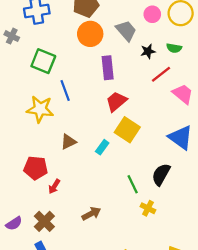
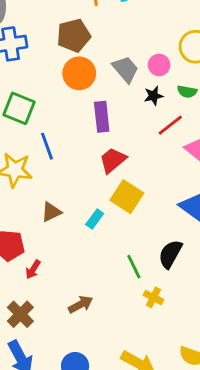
pink circle: (152, 14) -> (159, 65), moved

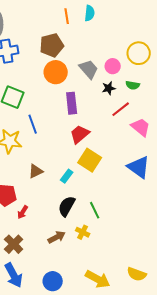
black semicircle: (170, 254) -> (67, 206), moved
yellow cross: (153, 297) -> (83, 232), moved

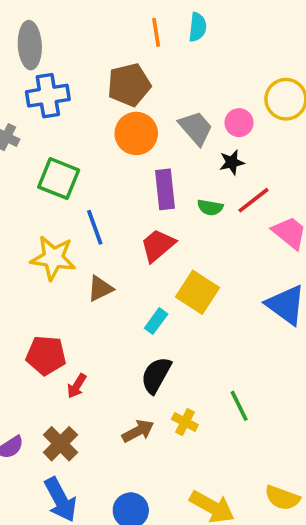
green semicircle: (133, 85) -> (210, 207), moved
red trapezoid: (80, 134) -> (158, 245), moved
brown triangle: (36, 171) -> (100, 289), moved
green line: (95, 210) -> (239, 406), moved

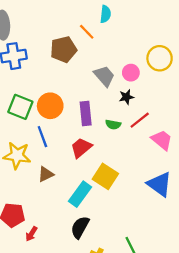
orange line: (156, 32) -> (87, 32), moved, turned -35
orange circle: (136, 133) -> (50, 106), moved
cyan rectangle: (156, 321) -> (80, 194), size x1.6

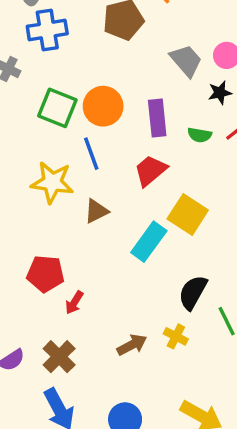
black semicircle: (80, 227) -> (193, 292), moved

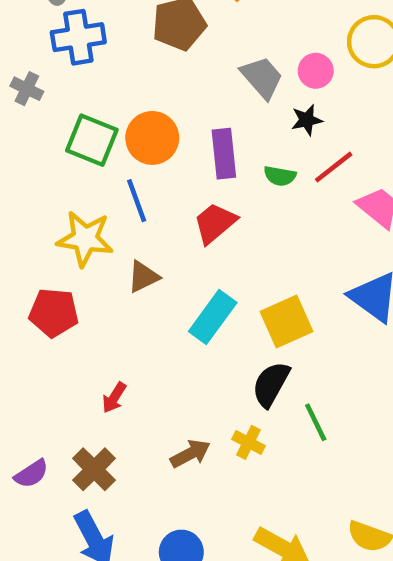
yellow square: (188, 215) -> (287, 322), moved, turned 33
red pentagon: (46, 274) -> (54, 313), moved

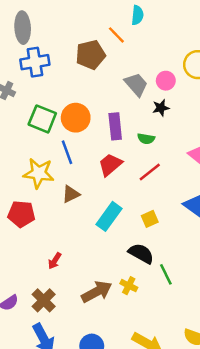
red line: (334, 167) -> (150, 172), moved
yellow square: (287, 322) -> (150, 219), size x0.6
black semicircle: (271, 384) -> (141, 253), turned 90
brown arrow: (190, 454) -> (97, 292), size x1.4

